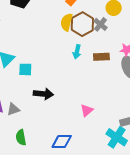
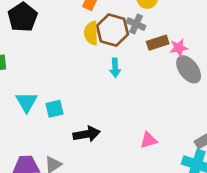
brown rectangle: (101, 57) -> (158, 43), moved
pink triangle: (87, 110) -> (148, 140), turned 40

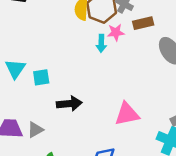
pink star: (179, 48) -> (116, 32), moved
pink triangle: (148, 140) -> (127, 114), size x1.5

